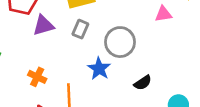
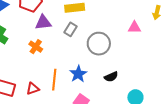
blue star: (99, 69) -> (78, 74), moved
orange cross: (37, 77) -> (36, 47), moved

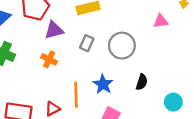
gray rectangle: (71, 29) -> (87, 43), moved
black semicircle: (111, 77) -> (142, 82), turned -40

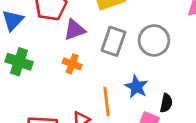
gray rectangle: (87, 43) -> (113, 41), size x1.5
black semicircle: (142, 82) -> (166, 103), moved

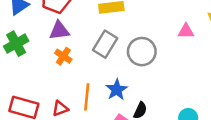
purple triangle: (74, 30) -> (59, 31), moved
green cross: (19, 62) -> (16, 44), turned 30

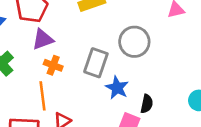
gray rectangle: (105, 44) -> (96, 63), moved
orange line: (87, 97) -> (42, 96), moved

